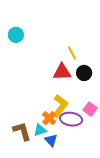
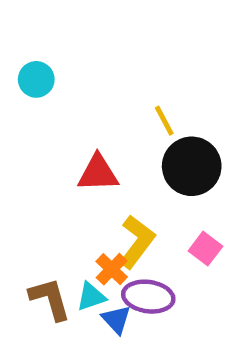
red triangle: (62, 72) -> (98, 173), moved
black circle: (84, 73) -> (192, 166), size x1.6
purple ellipse: (71, 119) -> (148, 297), moved

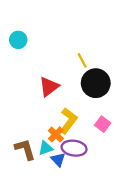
red triangle: (98, 173) -> (49, 87), turned -35

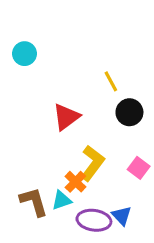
black circle: (96, 83) -> (129, 112), size x0.7
purple ellipse: (74, 148) -> (94, 220), moved
blue triangle: (58, 160) -> (122, 216), moved

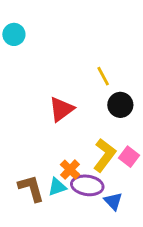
cyan circle: (25, 54) -> (14, 34), moved
yellow L-shape: (92, 163) -> (105, 155), moved
purple ellipse: (94, 220) -> (87, 185), moved

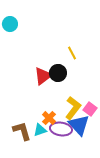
black circle: (120, 105) -> (58, 73), moved
blue triangle: (113, 201) -> (79, 125), moved, size x1.6

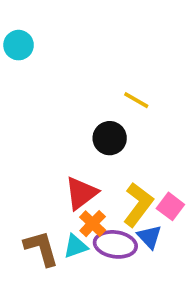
yellow line: (72, 53) -> (136, 100), turned -32
red triangle: (43, 76) -> (81, 193), moved
blue triangle: (79, 125) -> (150, 237), size x0.6

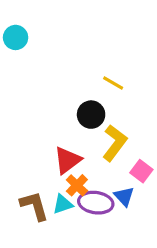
yellow L-shape: (138, 205) -> (115, 143), moved

